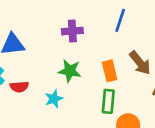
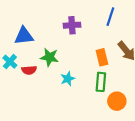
green star: (70, 71) -> (49, 57), moved
cyan star: (54, 99) -> (68, 79), moved

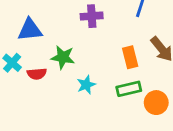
green rectangle: (101, 82) -> (129, 89), turned 72
orange circle: (117, 101) -> (156, 103), moved

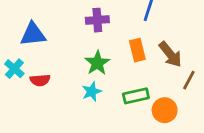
green star: (63, 57) -> (97, 63), moved, turned 30
orange rectangle: (130, 57) -> (137, 50), moved

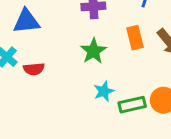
cyan star: (92, 92) -> (104, 91), moved
green rectangle: (136, 96) -> (132, 105), moved

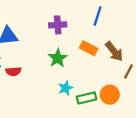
orange rectangle: (135, 38) -> (89, 48), turned -49

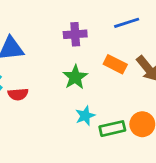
blue line: (98, 16) -> (127, 23), turned 54

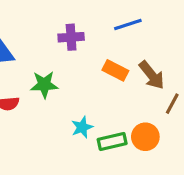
green star: (75, 77) -> (44, 85), moved, turned 30

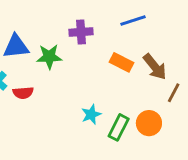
green star: (44, 85) -> (49, 57), moved
green rectangle: (112, 141) -> (119, 127), turned -50

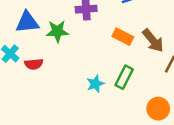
orange circle: (149, 123) -> (158, 109), moved
green rectangle: (119, 127) -> (124, 77), moved

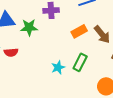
orange rectangle: (123, 37) -> (79, 31), turned -56

